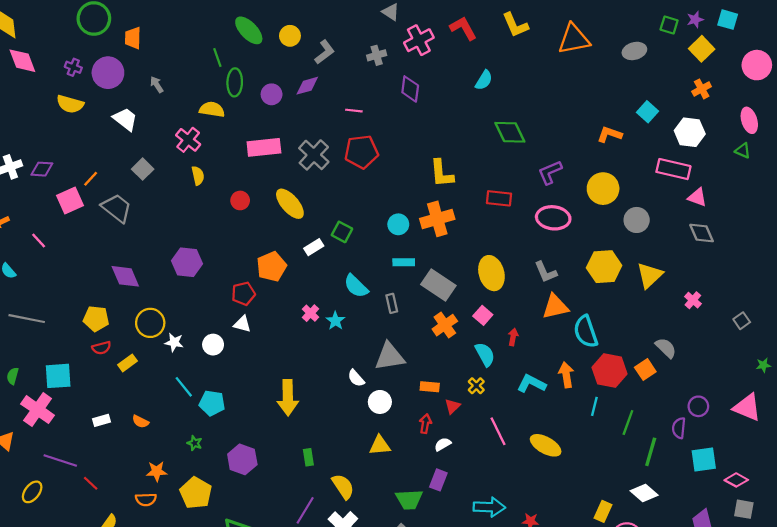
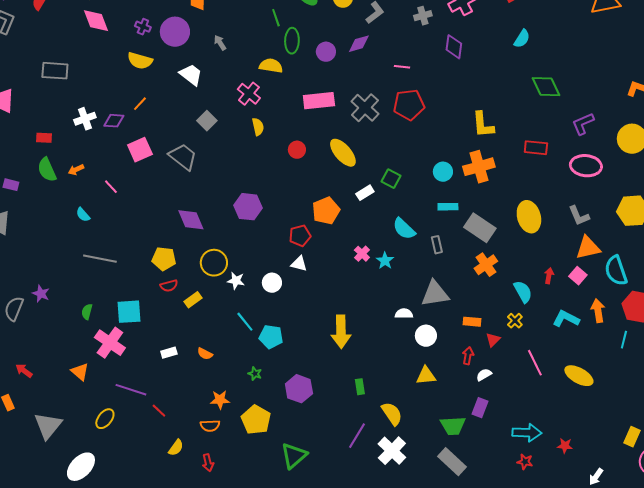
orange line: (91, 179) -> (140, 104), moved
pink square: (483, 315) -> (578, 276), moved
white semicircle: (356, 378) -> (404, 314), turned 132

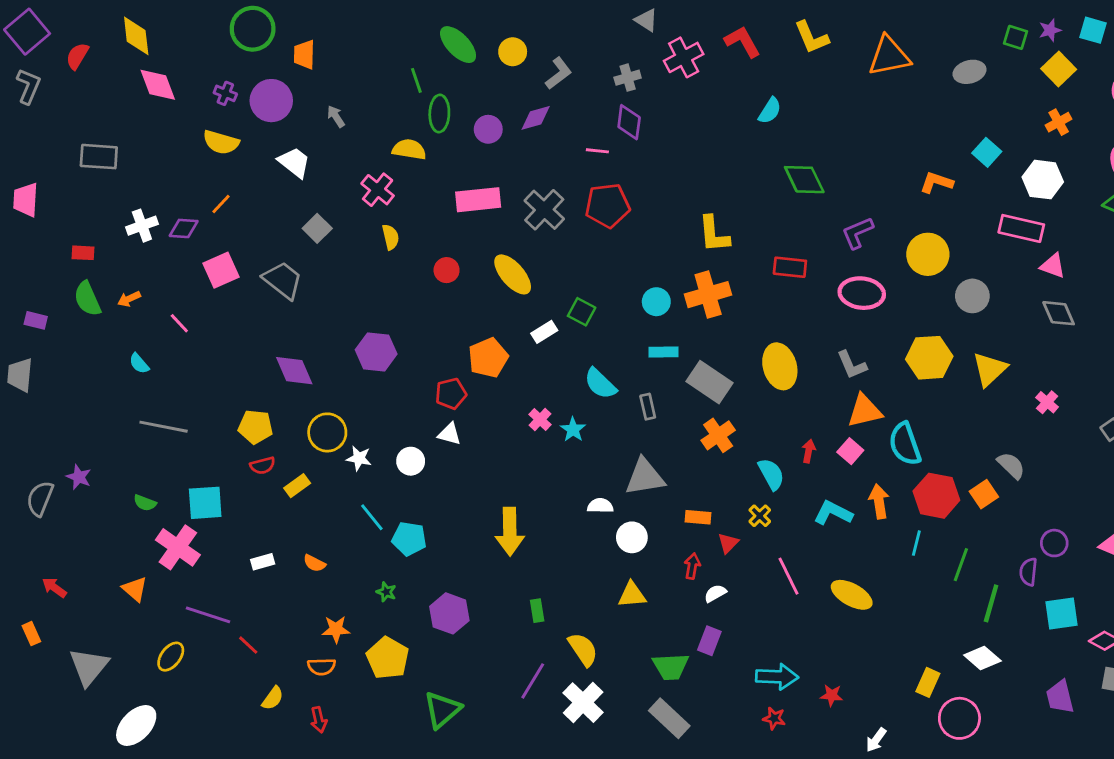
purple diamond: (454, 47) -> (629, 122), moved
green semicircle: (87, 312) -> (145, 503), turned -84

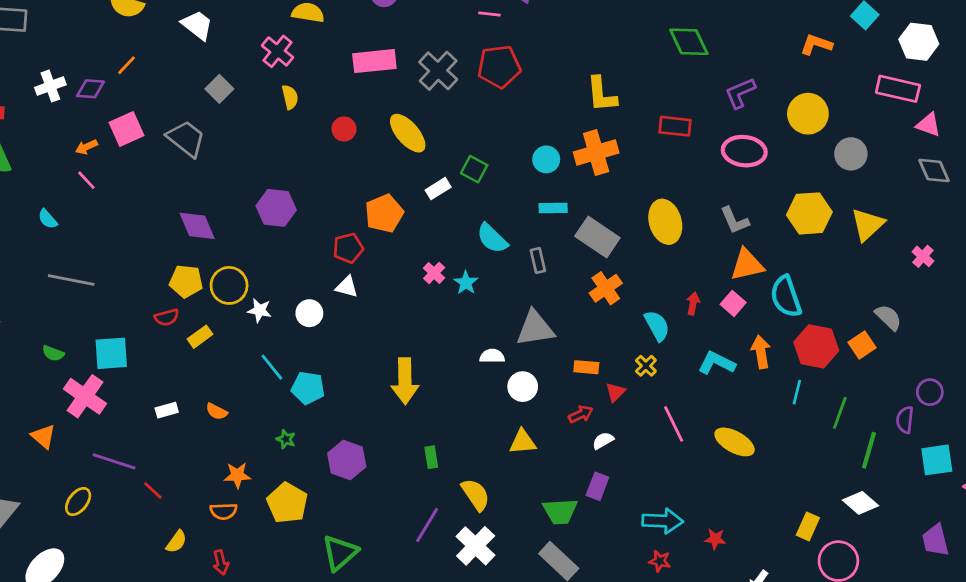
orange arrow: (129, 299) -> (86, 147), moved
yellow pentagon: (255, 427) -> (186, 281), moved
red arrow: (692, 566) -> (581, 414), turned 55

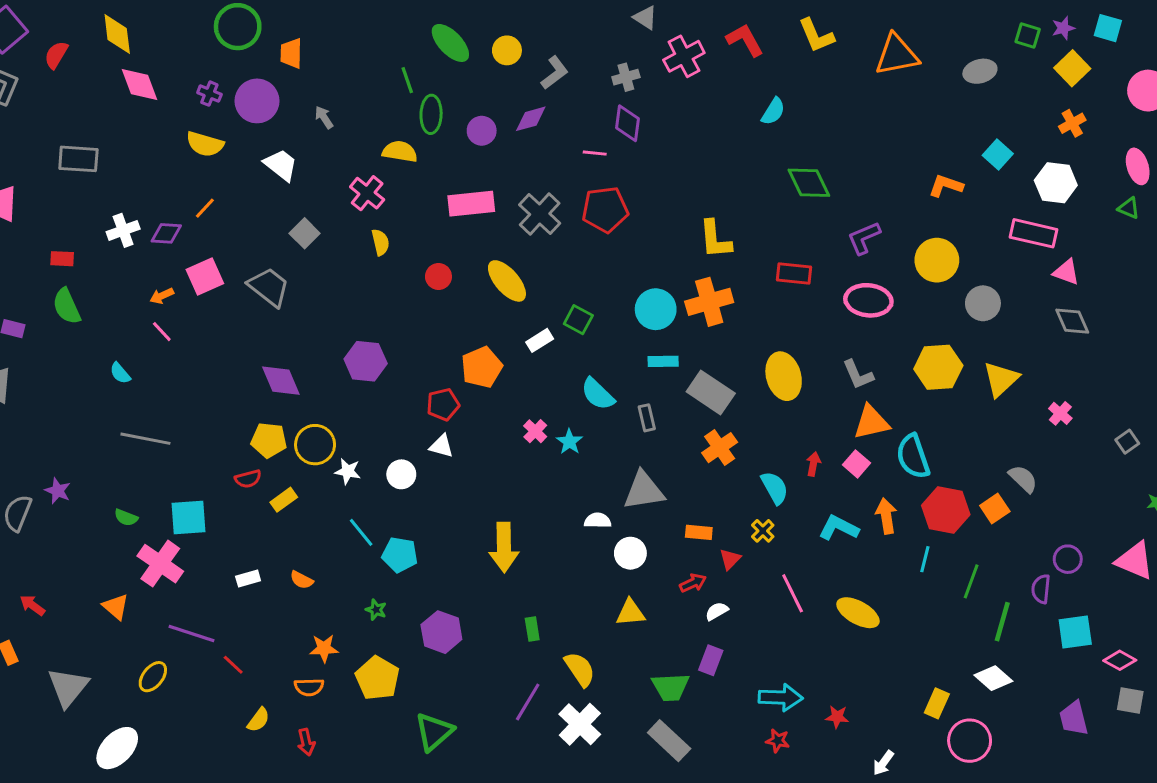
cyan circle: (546, 159) -> (656, 309), size x1.4

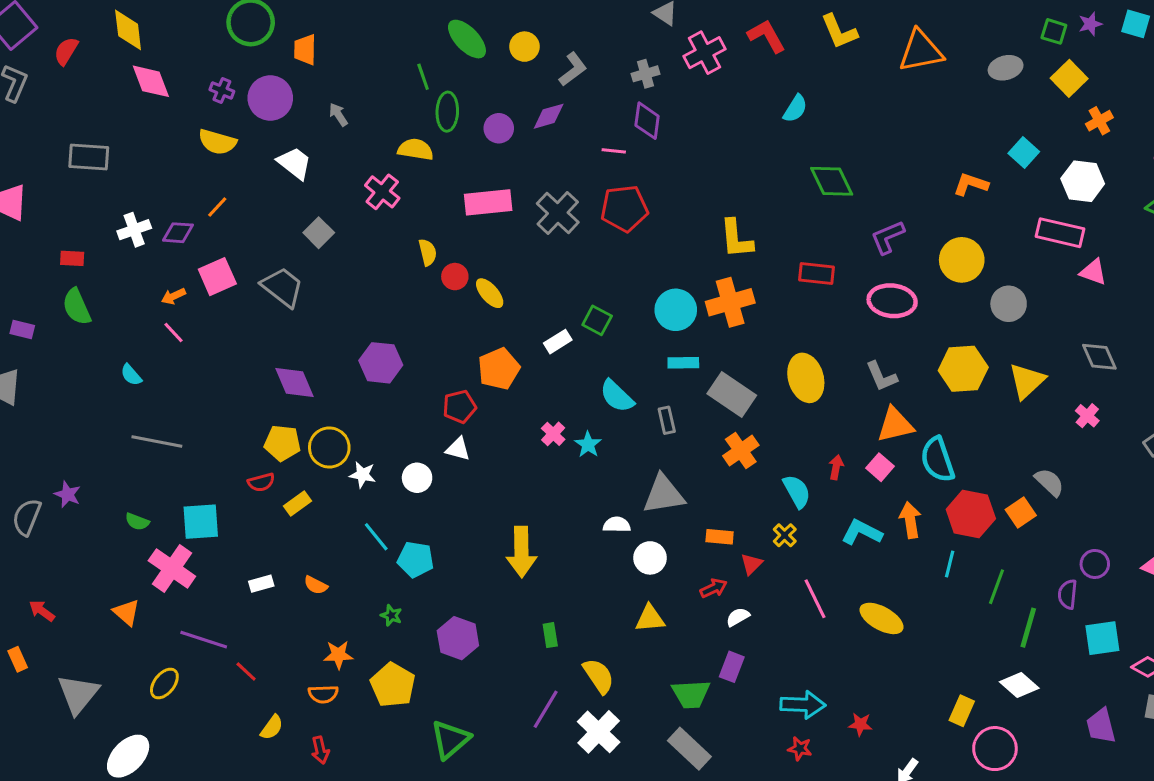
yellow square: (1072, 68) -> (1069, 78), moved
yellow semicircle: (380, 242) -> (428, 252), moved
yellow ellipse: (507, 281) -> (490, 293), moved, size x0.7
gray diamond: (1072, 321) -> (1099, 357), moved

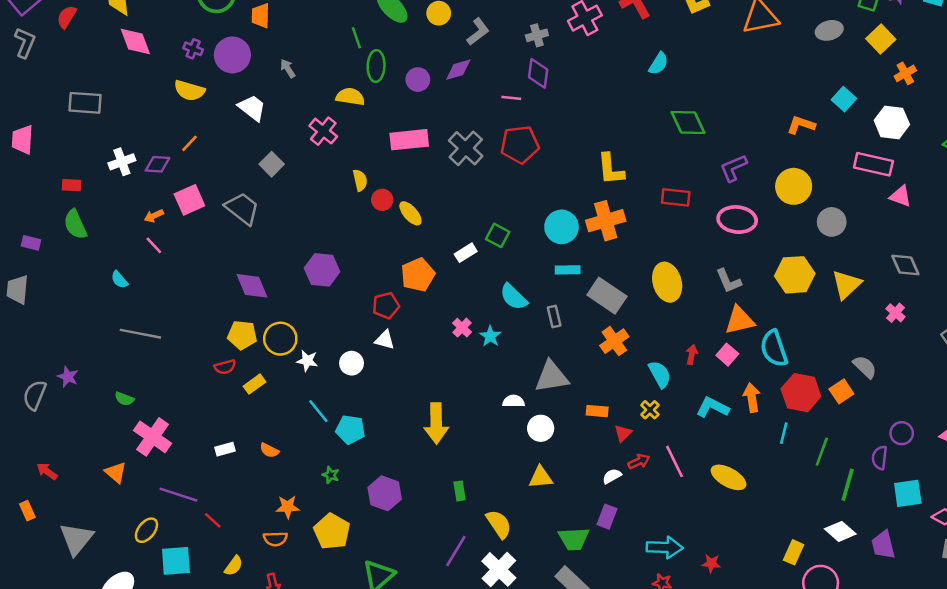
cyan square: (201, 522) -> (176, 561), moved
red arrow: (714, 588) -> (639, 461), moved
purple trapezoid: (1101, 726) -> (883, 545), moved

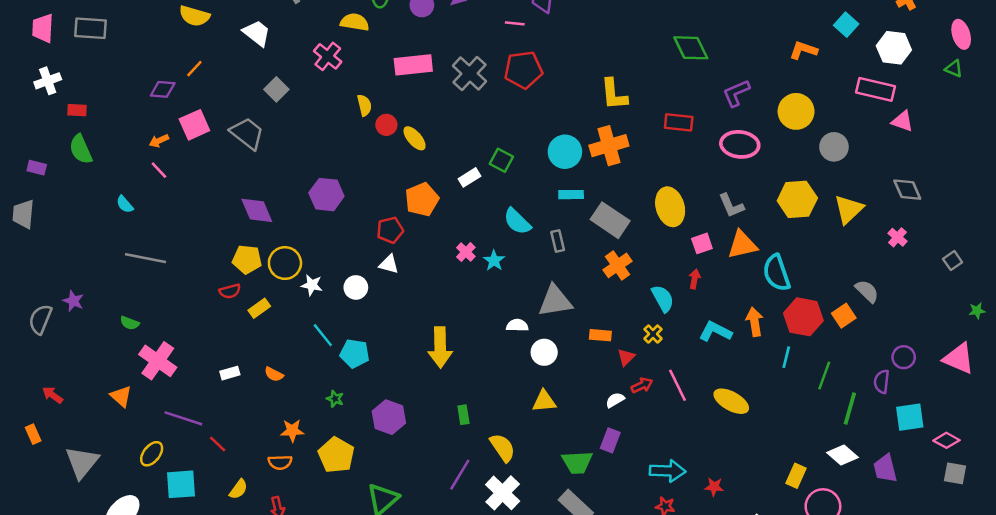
pink trapezoid: (22, 140) -> (43, 28), moved
white cross: (122, 162) -> (48, 81), moved
pink square: (727, 355) -> (702, 243), moved, turned 30

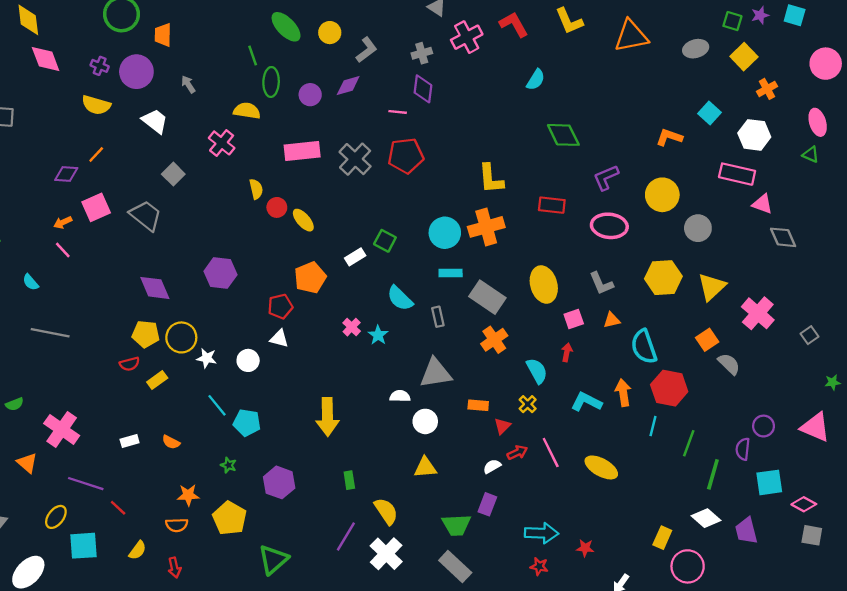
gray diamond: (907, 190) -> (783, 237), moved
pink cross: (898, 237) -> (758, 313), size x1.8
orange triangle: (742, 245) -> (612, 320), size x0.6
orange square: (844, 316) -> (707, 340), moved
green semicircle: (130, 323) -> (14, 404), moved, turned -42

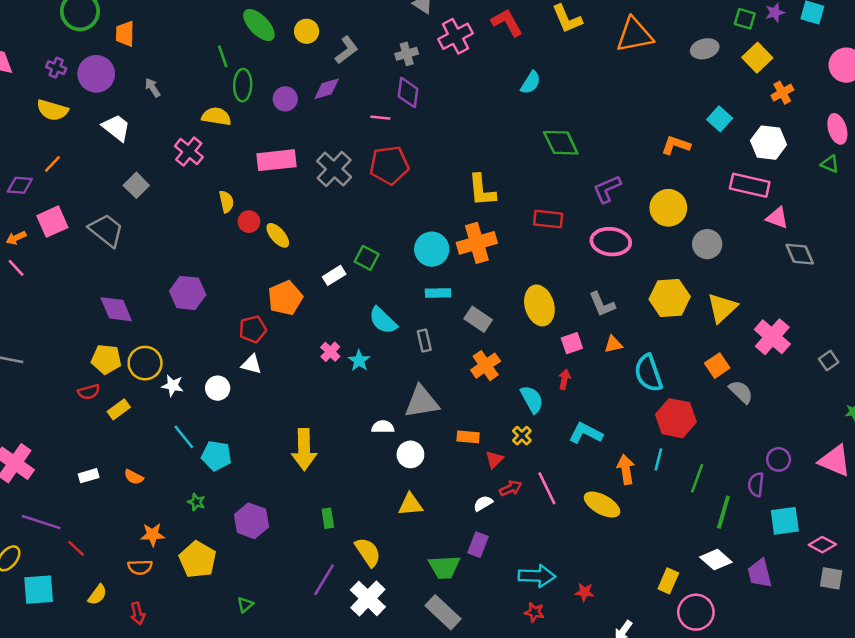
gray rectangle: (487, 297) -> (478, 319), size x0.7
orange arrow: (623, 393) -> (626, 469), moved
green triangle: (273, 560) -> (245, 605), size x0.5

